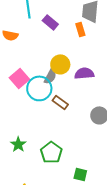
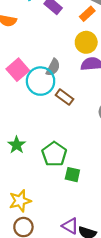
orange rectangle: (80, 29) -> (87, 14), turned 64
yellow circle: (60, 64) -> (86, 42), moved
green square: (80, 174) -> (72, 175), moved

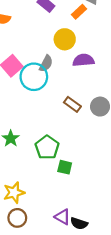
yellow circle: (86, 42) -> (65, 39), moved
brown rectangle: (64, 97) -> (72, 104), moved

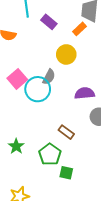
purple semicircle: (83, 60) -> (85, 93), moved
brown rectangle: (72, 104) -> (66, 132), moved

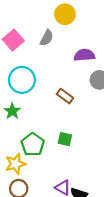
cyan circle: (38, 89) -> (22, 80), moved
green pentagon: (50, 154) -> (33, 144), moved

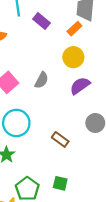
yellow circle: (65, 14) -> (73, 57), moved
purple semicircle: (84, 55) -> (80, 86), moved, turned -30

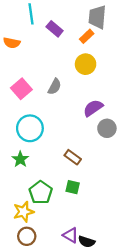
purple semicircle: (80, 86) -> (93, 108), moved
brown rectangle: (60, 139) -> (73, 157), moved

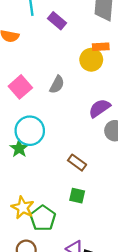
orange rectangle: (87, 36) -> (101, 47), moved, turned 40
green star: (20, 159) -> (19, 148), moved
green pentagon: (41, 192) -> (43, 218), moved
yellow star: (24, 212) -> (23, 208), moved, turned -30

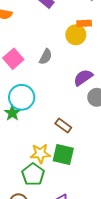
green square: (77, 196) -> (63, 155), size x1.5
yellow star: (23, 208) -> (40, 154), moved, turned -30

